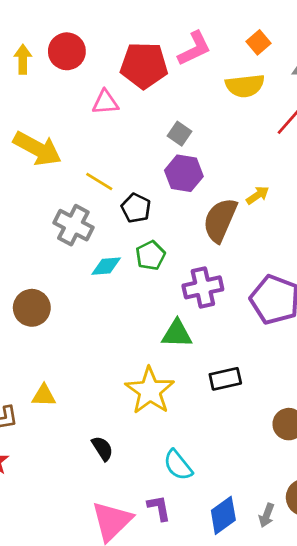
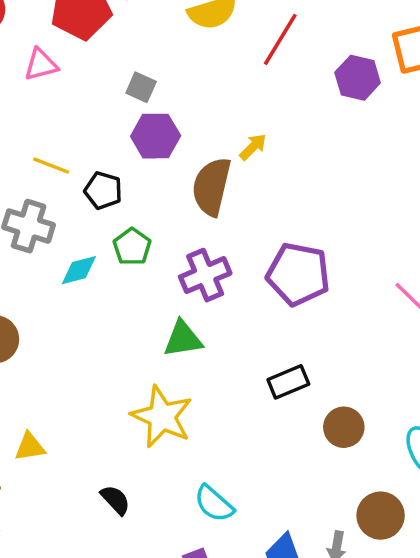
black rectangle: (225, 379) -> (288, 382), moved

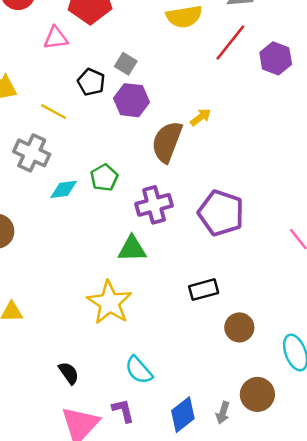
purple hexagon: (358, 78) -> (276, 58), moved
black pentagon: (103, 190) -> (91, 82), moved
black semicircle: (115, 500) -> (69, 373), moved

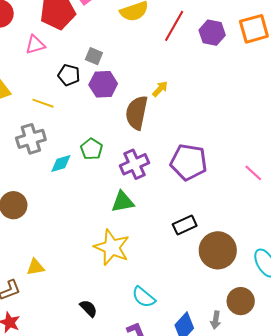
gray cross: (32, 153) -> (31, 139), turned -32
brown circle: (239, 327) -> (218, 250), size x1.6

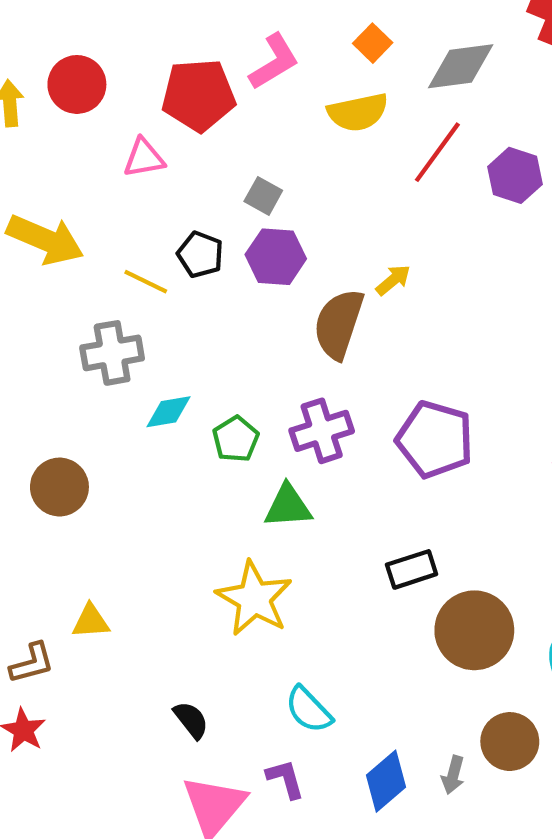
black pentagon: (69, 75) -> (200, 255), moved
green pentagon: (91, 149) -> (236, 439), moved

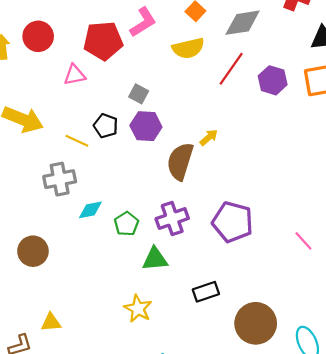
black rectangle: (412, 569) -> (206, 292), moved
yellow star: (254, 598) -> (138, 309), size x0.7

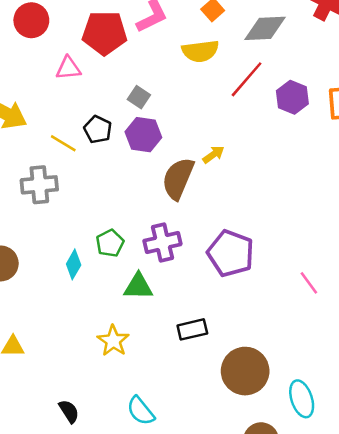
cyan diamond: (90, 210) -> (74, 264), moved, turned -55

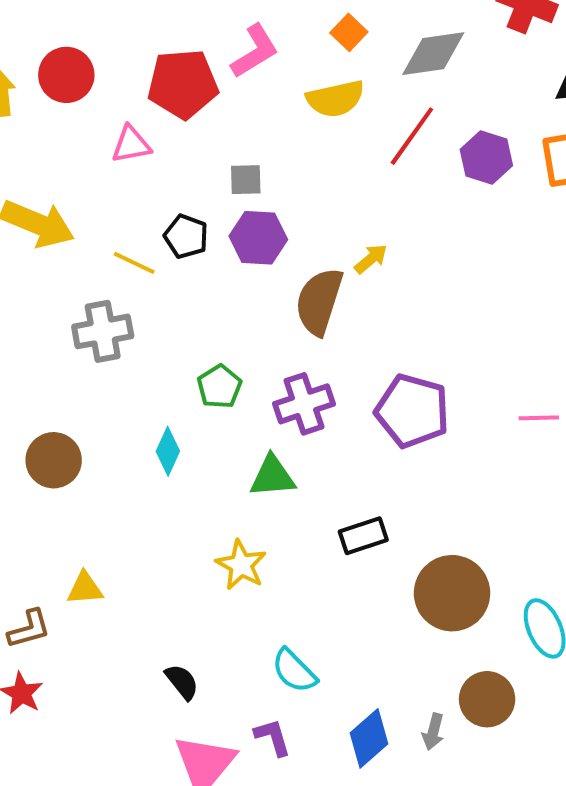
gray square: (139, 97) -> (246, 180), turned -30
green pentagon: (110, 243) -> (220, 387), moved
pink line: (309, 283) -> (539, 418), moved, turned -50

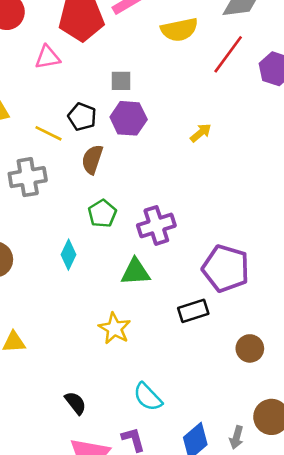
brown semicircle: (319, 301) -> (92, 159), moved, size x0.7
purple pentagon: (412, 411) -> (226, 268), moved
brown circle: (452, 593) -> (250, 348), size x0.6

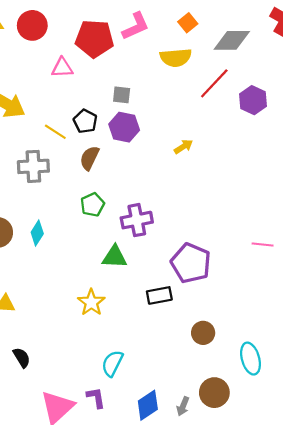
cyan diamond: (69, 255) -> (37, 233), moved
cyan semicircle: (148, 397) -> (112, 363), turned 64
black semicircle: (75, 403) -> (22, 358), moved

